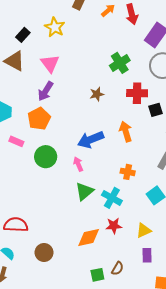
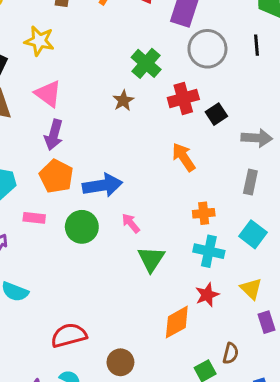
brown star: (97, 94) -> (123, 101), moved
blue arrow: (91, 140) -> (102, 185), moved, turned -150
cyan cross: (112, 198) -> (209, 251), moved
yellow triangle: (144, 230) -> (251, 289), turned -35

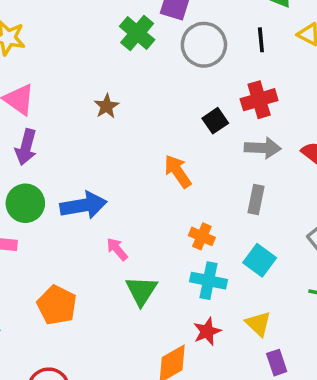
green cross: (146, 63) -> (137, 33), moved
red cross: (183, 98) -> (259, 100), moved
orange pentagon: (56, 176) -> (57, 305), moved
orange cross: (204, 213) -> (202, 236), turned 30
green circle: (82, 227) -> (25, 203), moved

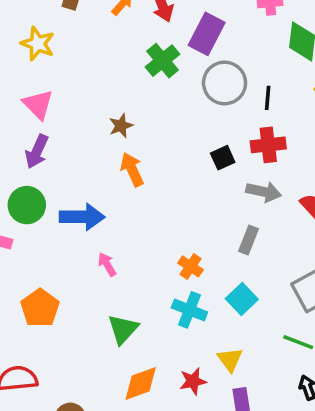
black line: (261, 40) -> (268, 98), moved
orange arrow: (178, 171) -> (132, 169), moved
green triangle: (141, 291) -> (123, 329), moved
red star: (207, 331) -> (193, 381), moved

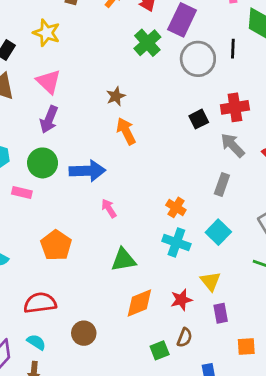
black line: (268, 98) -> (233, 49), moved
gray arrow: (264, 192) -> (233, 145), turned -144
green triangle: (123, 329) -> (123, 260), turned 40

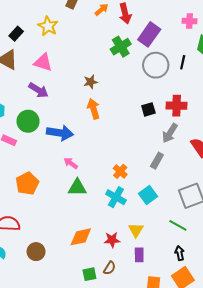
pink triangle: (49, 82) -> (43, 62), turned -36
purple arrow: (49, 119) -> (38, 90), turned -90
gray arrow: (233, 145) -> (170, 133), turned -114
pink arrow: (109, 208) -> (71, 163), turned -32
green triangle: (123, 260) -> (77, 188), moved

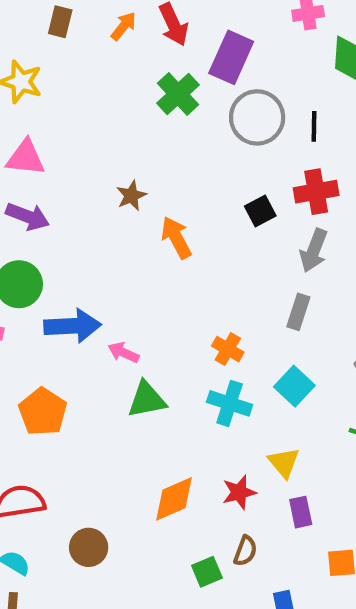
black line: (183, 62) -> (314, 126), moved
brown star: (91, 82) -> (131, 196), moved
orange arrow: (94, 109) -> (176, 238), moved
blue arrow: (60, 133) -> (73, 326), moved

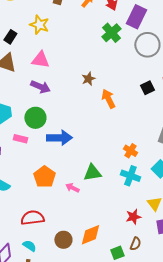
pink arrow: (123, 353) -> (72, 188), moved
orange diamond: (174, 499) -> (90, 235), moved

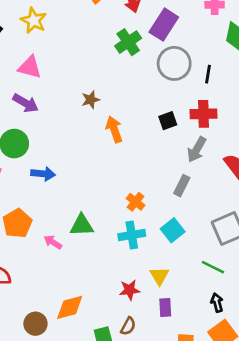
blue arrow: (59, 138) -> (43, 174), size x0.7
cyan cross: (130, 176) -> (132, 235), turned -36
brown circle: (63, 240) -> (35, 324), moved

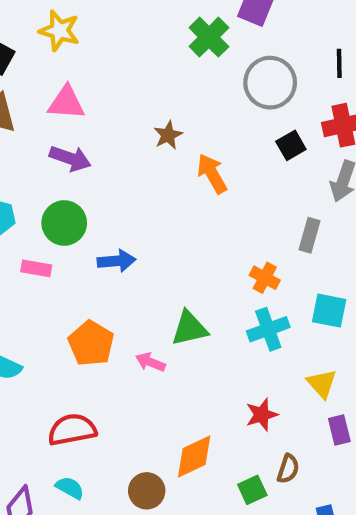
gray circle: (174, 63) -> (270, 83), moved
gray rectangle: (182, 186) -> (310, 235), moved
cyan square: (173, 230) -> (329, 311), turned -30
red star: (130, 290) -> (262, 415), moved

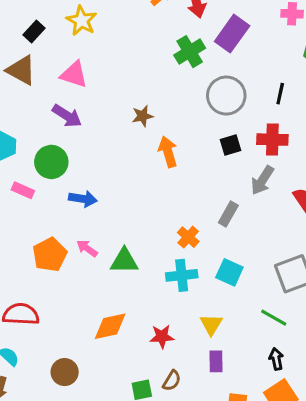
pink arrow: (150, 362) -> (87, 248), moved
orange diamond: (194, 457) -> (110, 326), moved

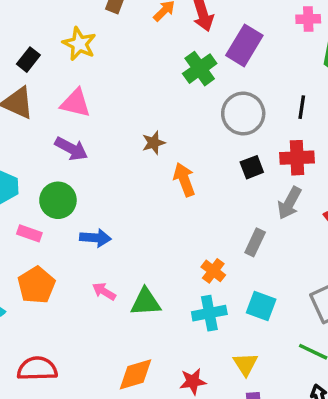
orange pentagon: (50, 255) -> (36, 285), moved

